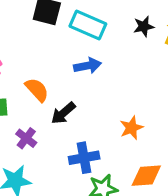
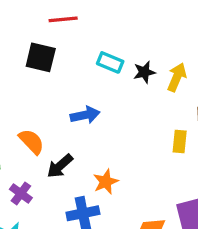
cyan rectangle: (88, 25) -> (110, 62), moved, size x0.7
orange star: (131, 128) -> (106, 182), moved

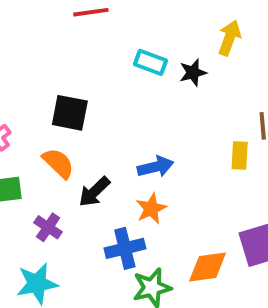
black square: (41, 57) -> (70, 113), moved
yellow arrow: (177, 77) -> (229, 38), moved
blue arrow: (85, 115) -> (155, 167), moved

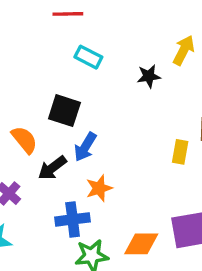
cyan rectangle: (150, 62) -> (88, 57), moved
black square: (70, 113) -> (64, 111), moved
blue arrow: (155, 167) -> (85, 147), moved, turned 128

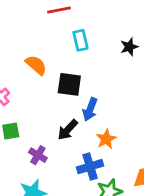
cyan rectangle: (88, 57) -> (80, 40), turned 60
orange semicircle: (24, 140) -> (36, 65), moved

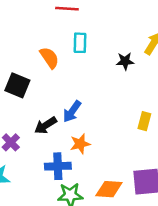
orange semicircle: (36, 65) -> (49, 58), moved
black square: (69, 84) -> (17, 85), moved

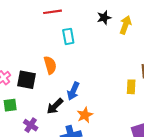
orange semicircle: (49, 58) -> (50, 65), moved, turned 30
black star: (125, 61) -> (104, 18), moved

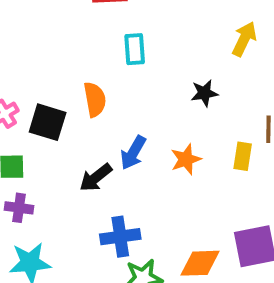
black star: (104, 18) -> (204, 93), moved
orange star: (85, 115) -> (186, 159), moved
purple cross: (31, 125) -> (19, 208), moved, turned -32

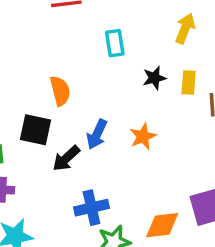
cyan rectangle: (135, 49) -> (115, 43), moved
black square: (48, 122) -> (35, 130), moved
yellow rectangle: (243, 156) -> (189, 83), moved

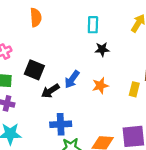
black star: (154, 78) -> (102, 49), moved
yellow rectangle: (189, 83) -> (134, 89), moved
orange semicircle: (60, 91) -> (36, 17), moved

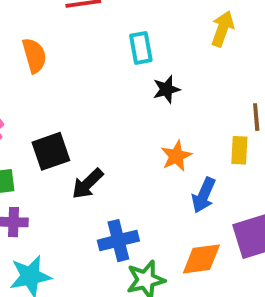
black square: (34, 70) -> (51, 151), turned -30
blue arrow: (72, 79) -> (204, 195), moved

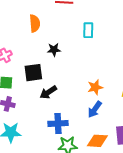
black star: (166, 89) -> (54, 50), moved
blue arrow: (204, 195) -> (95, 109), moved

